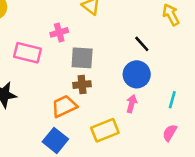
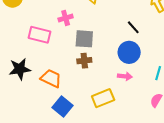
pink arrow: (132, 104) -> (125, 76), turned 80
orange trapezoid: (64, 106) -> (51, 78), moved, turned 50

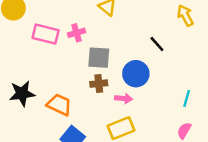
pink rectangle: (40, 35) -> (46, 34), moved
blue circle: (129, 52) -> (136, 74), moved
pink arrow: (125, 76) -> (123, 98), moved

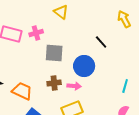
brown cross: (99, 84) -> (54, 83), moved

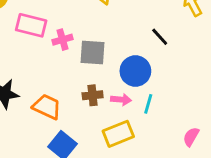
pink cross: (36, 33) -> (63, 40), moved
cyan line: (125, 86) -> (148, 104), moved

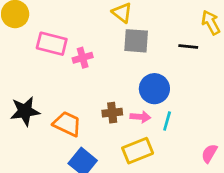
black line: (160, 37) -> (188, 46), moved, turned -42
gray square: (93, 52) -> (136, 41), moved

